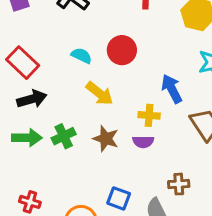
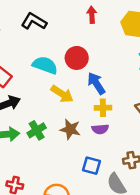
cyan semicircle: (82, 56) -> (45, 65), size x1.5
blue arrow: (172, 89) -> (96, 83), moved
blue square: (119, 198) -> (92, 166), moved

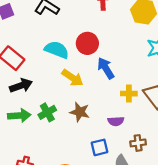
yellow cross: (103, 108) -> (129, 94), moved
purple semicircle: (100, 129) -> (116, 121), moved
blue square: (92, 166) -> (99, 147), turned -30

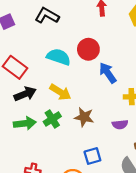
yellow arrow: (73, 78) -> (60, 92), moved
blue square: (99, 147) -> (92, 156), moved

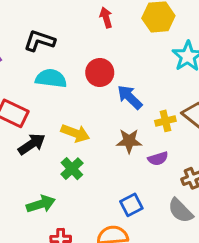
cyan semicircle: (59, 57) -> (51, 78), moved
brown star: (84, 117) -> (129, 141), moved
green arrow: (25, 123) -> (41, 204), moved

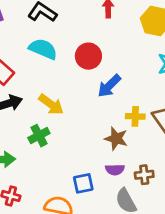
blue arrow: (130, 97) -> (109, 86), turned -105
brown star: (129, 141) -> (116, 138), moved
purple semicircle: (158, 159) -> (115, 170), moved

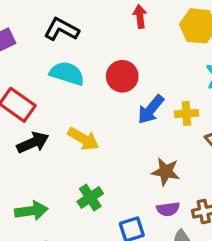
yellow cross: (135, 116) -> (186, 114), moved
green cross: (39, 136) -> (90, 198), moved

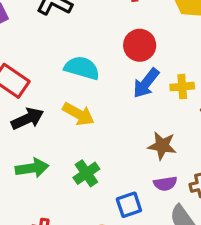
cyan semicircle: (67, 73) -> (82, 68), moved
red circle: (122, 76) -> (140, 45), moved
green arrow: (31, 211) -> (32, 168), moved

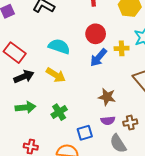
yellow cross: (182, 87) -> (122, 48), moved

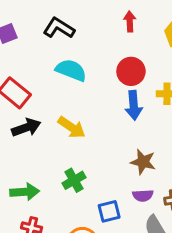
cyan semicircle: (59, 46) -> (71, 70), moved
blue arrow: (99, 58) -> (134, 105), turned -48
green arrow: (25, 107) -> (25, 192), moved

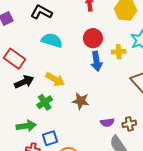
brown star: (143, 162) -> (81, 101), moved
green cross: (74, 180) -> (45, 102), moved
blue square: (109, 211) -> (50, 138), moved

